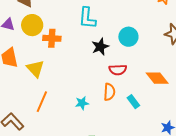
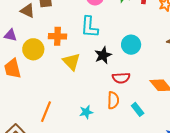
yellow circle: (32, 25) -> (33, 49), moved
orange cross: (52, 38) -> (57, 36), moved
yellow triangle: (35, 69) -> (71, 62), moved

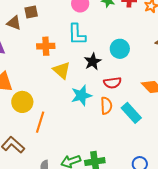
yellow circle: (33, 49) -> (22, 102), moved
cyan rectangle: (138, 109) -> (131, 113), size x1.5
cyan star: (86, 112) -> (81, 95), moved, size x1.5

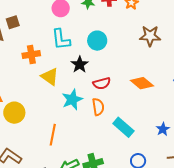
cyan circle: (120, 49) -> (97, 41), moved
cyan rectangle: (131, 113) -> (123, 127), moved
orange line: (40, 122) -> (53, 135), moved

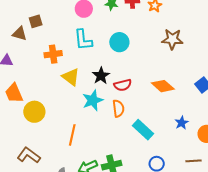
black star: (80, 65) -> (101, 76), moved
blue star: (163, 129) -> (182, 123), moved

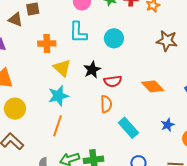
cyan star: (93, 100) -> (58, 96), moved
yellow circle: (34, 112) -> (15, 109), moved

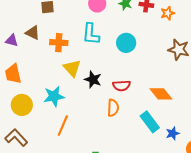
brown triangle: (15, 20) -> (33, 33), moved
black star: (92, 70) -> (93, 79), moved, turned -30
cyan star: (58, 96) -> (54, 96), moved
cyan rectangle: (128, 128) -> (150, 122), moved

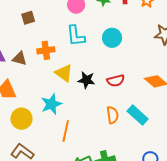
brown triangle: (33, 33) -> (19, 59), moved
orange semicircle: (113, 108) -> (113, 115), moved
cyan rectangle: (150, 122) -> (138, 115), moved

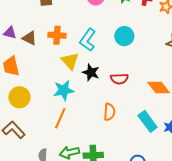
cyan L-shape: (76, 36) -> (88, 40), moved, turned 30
cyan star: (51, 104) -> (64, 90), moved
cyan rectangle: (138, 115) -> (148, 121), moved

